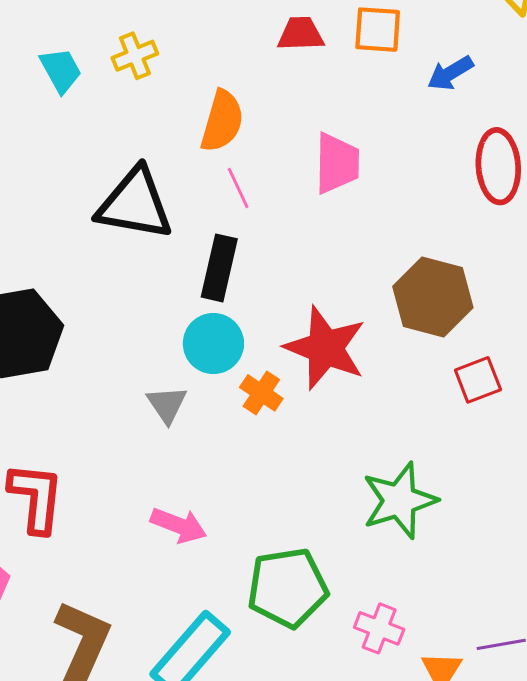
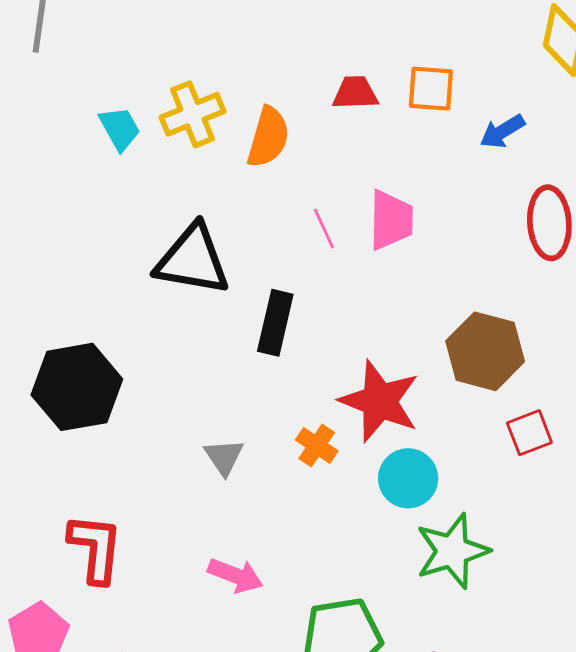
yellow cross: (135, 56) -> (193, 114), size x1.4
orange semicircle: (222, 121) -> (268, 137), moved
pink line: (238, 188) -> (324, 229), moved
cyan circle: (213, 344) -> (408, 478), moved

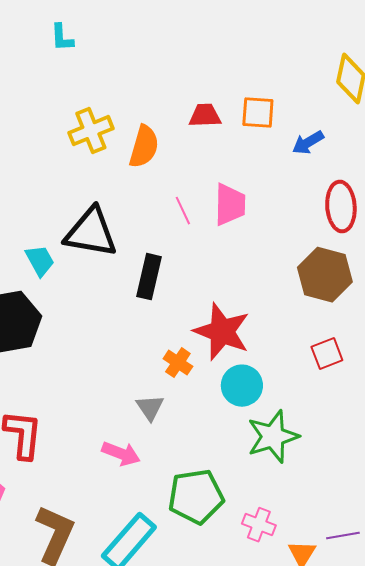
cyan trapezoid: (120, 129) -> (40, 261), moved
brown hexagon: (485, 351) -> (325, 275), moved
gray triangle: (224, 457) -> (150, 408), moved

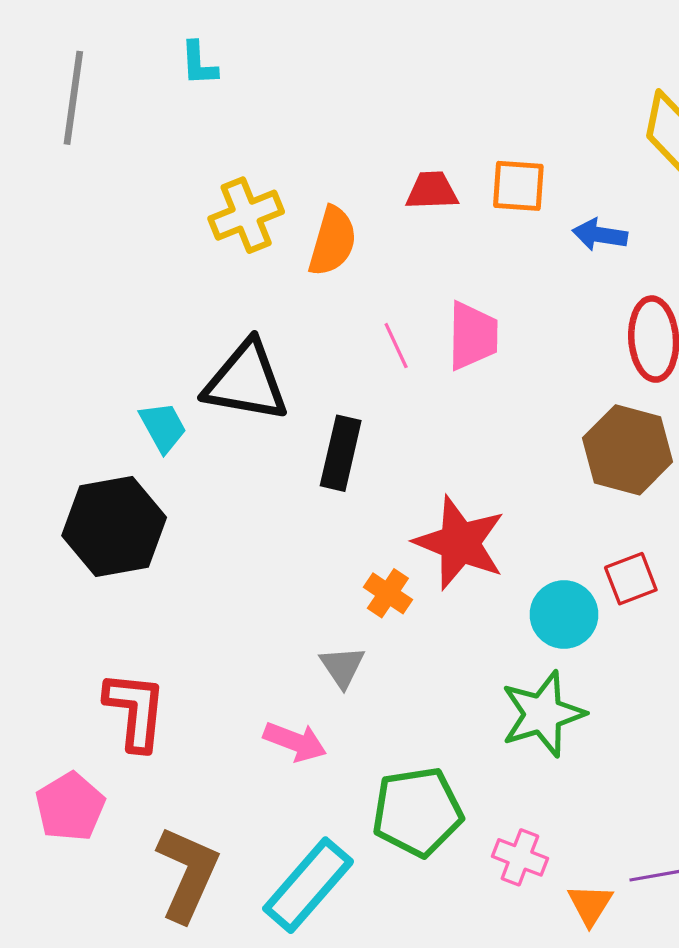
blue arrow: (308, 143) -> (600, 235), turned 40
cyan circle: (242, 386) -> (564, 615), moved

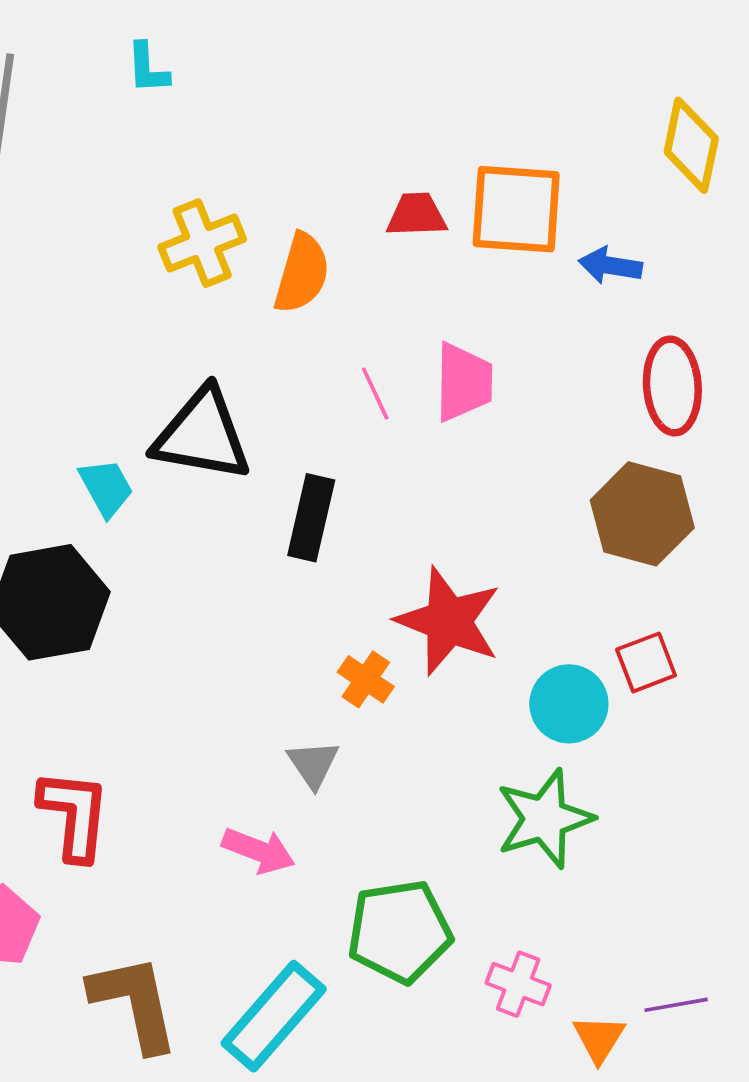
orange square: (518, 186) -> (516, 209), size x1.5
brown L-shape: (187, 874) -> (134, 1003), turned -36

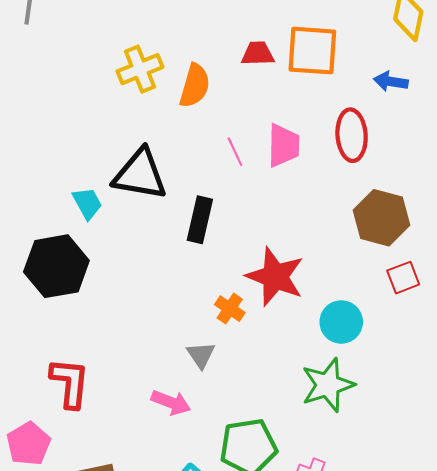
blue arrow: (610, 266) -> (391, 82), moved
red ellipse: (672, 386) -> (352, 135), moved
red square: (646, 662) -> (403, 278), moved

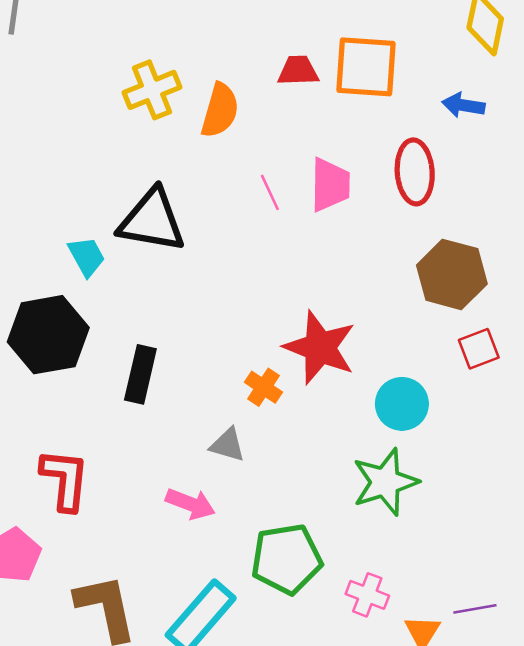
black rectangle: (200, 220) -> (140, 374), moved
gray triangle: (201, 355) -> (228, 445), turned -40

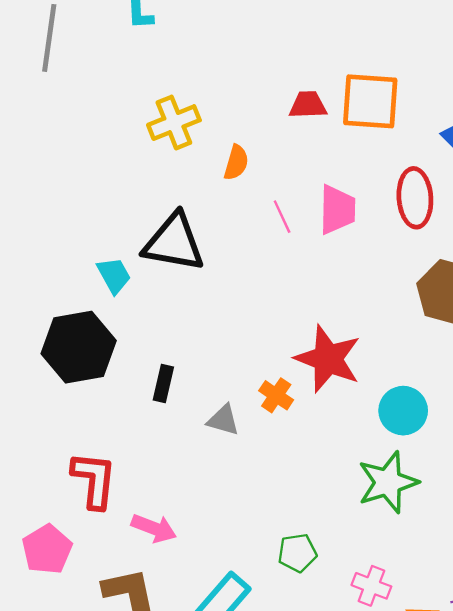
orange semicircle: (220, 110) -> (236, 163), moved, size x0.7
black rectangle: (140, 374) -> (163, 384), size x0.7
gray triangle: (228, 445) -> (223, 420), moved
pink arrow: (190, 504) -> (154, 528), moved
green pentagon: (287, 559) -> (297, 553), size x0.6

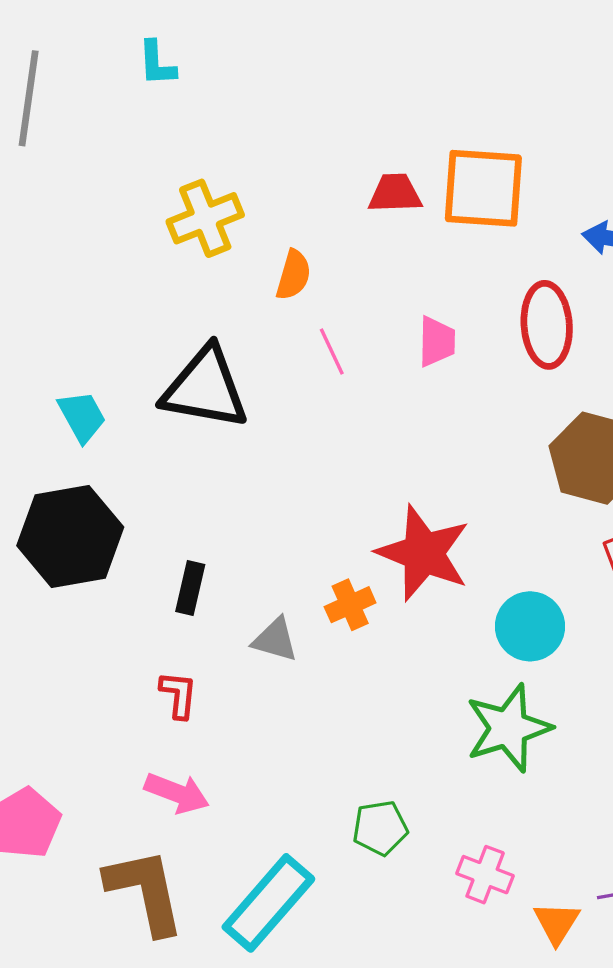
pink trapezoid: (337, 210) -> (437, 342), size x0.7
pink line: (282, 217) -> (332, 352), moved
cyan trapezoid: (114, 275) -> (82, 417), moved
orange cross: (276, 395) -> (350, 605), turned 32
red L-shape: (94, 480) -> (179, 695), moved, size x0.6

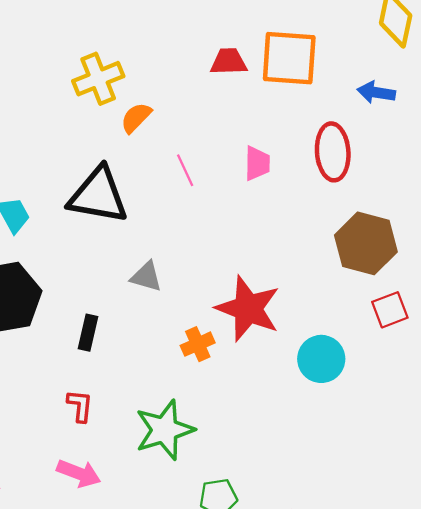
orange semicircle: (293, 275) -> (136, 118), moved, turned -152
gray triangle: (275, 640) -> (146, 277), moved
green star: (508, 728) -> (165, 430), moved

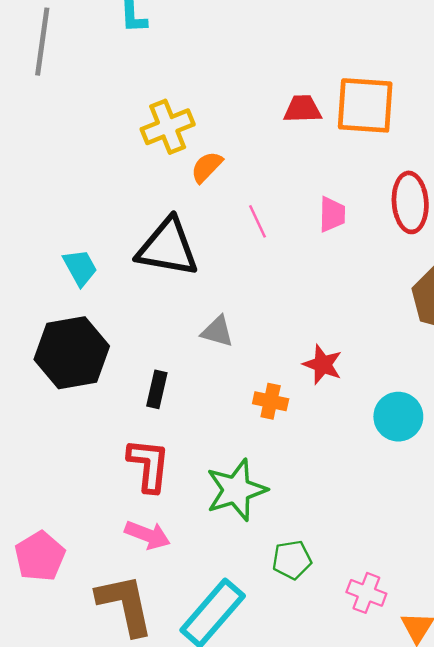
red star: (248, 309) -> (323, 365), size x0.6
orange cross: (198, 344) -> (271, 401), turned 36
red L-shape: (80, 406) -> (149, 465), size x1.6

